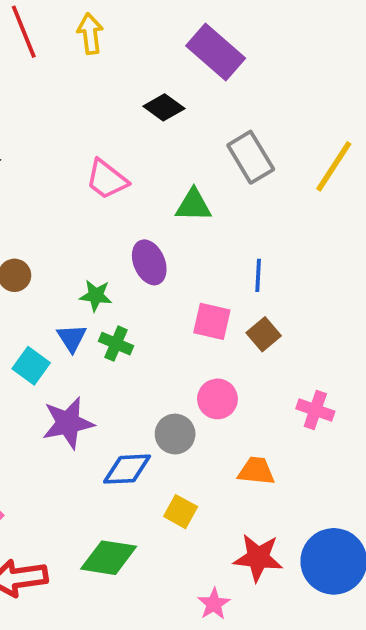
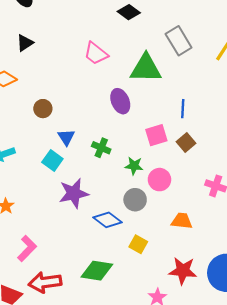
green triangle: (194, 205) -> (146, 68), size x1.5
green star: (96, 296) -> (134, 166), moved
pink square: (212, 321) -> (156, 135), turned -30
blue triangle: (72, 338) -> (66, 137), moved
blue diamond: (127, 469) -> (108, 220), turned 40

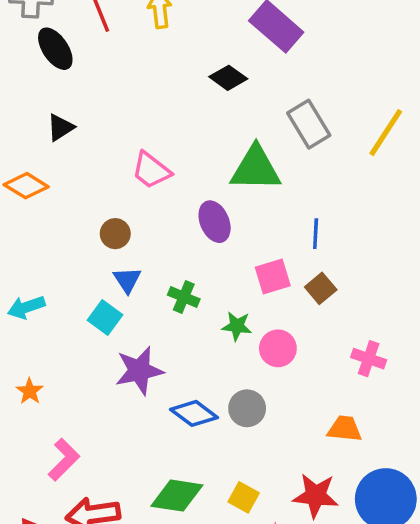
pink trapezoid: (96, 53) -> (151, 170), moved
brown circle: (43, 109) -> (115, 234), moved
gray circle: (135, 200) -> (247, 408), moved
orange trapezoid: (182, 221) -> (345, 429), moved
yellow square: (138, 244) -> (244, 497), moved

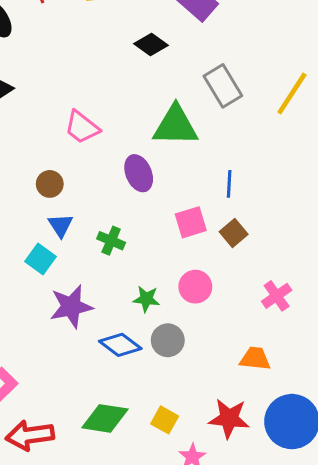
green star: (237, 326) -> (146, 299), moved
pink cross: (369, 359) -> (277, 296), turned 36

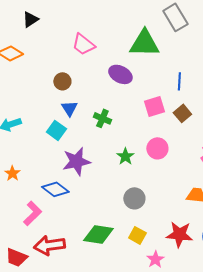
purple ellipse: (139, 173) -> (120, 74), turned -40
green star: (146, 299) -> (125, 156), turned 30
gray circle: (168, 340) -> (134, 198), moved
blue diamond: (120, 345) -> (55, 189), moved

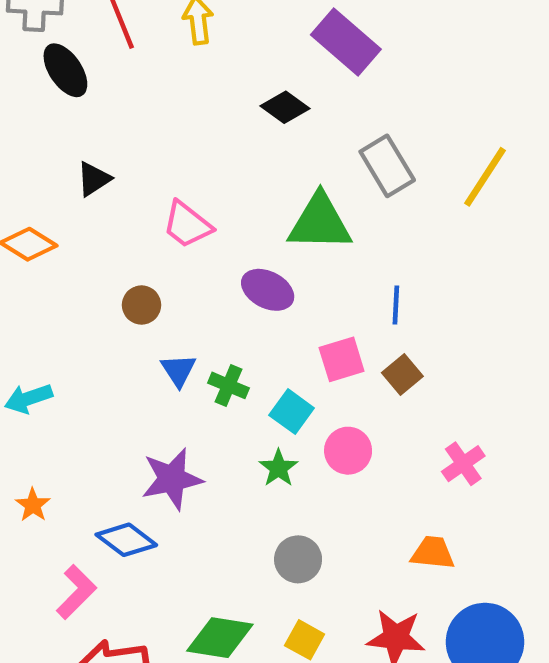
black triangle: (30, 19) -> (94, 179), moved
blue triangle: (69, 108) -> (178, 370), moved
cyan square: (56, 130) -> (292, 412), moved

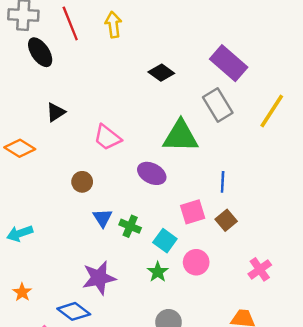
purple rectangle: (346, 42) -> (229, 63), moved

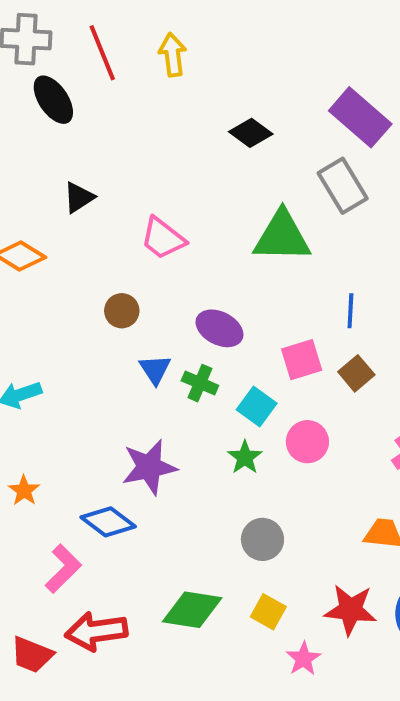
purple ellipse: (152, 173) -> (219, 328), moved

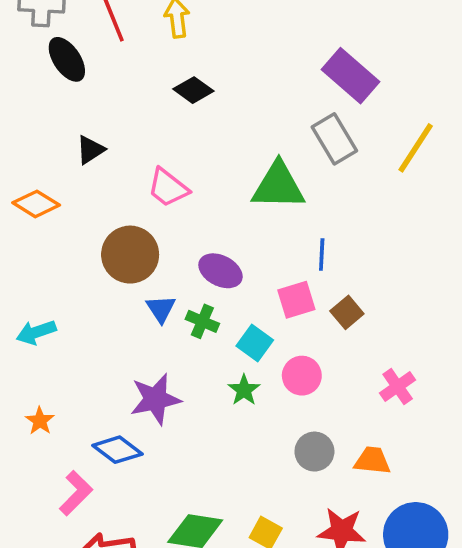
black diamond: (251, 133) -> (193, 90), moved
brown circle: (122, 311) -> (130, 255), size x1.8
blue line: (350, 311) -> (322, 255), moved
gray circle: (262, 539) -> (314, 452), moved

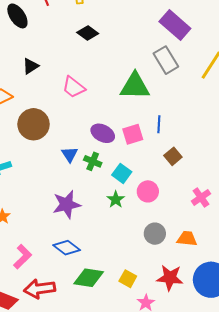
brown circle: (130, 255) -> (34, 124), moved
pink square: (296, 300) -> (133, 134), moved
blue diamond: (117, 450) -> (67, 248), moved

